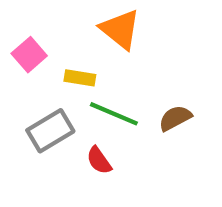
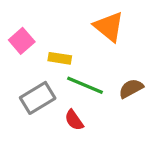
orange triangle: (120, 29) -> (109, 27), moved

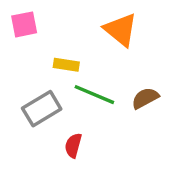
pink square: (22, 41) -> (24, 24), moved, turned 30
red semicircle: (74, 120) -> (73, 145), moved, turned 50

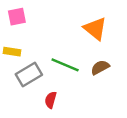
orange triangle: (121, 30) -> (95, 29), moved
yellow rectangle: (66, 65) -> (12, 52), moved

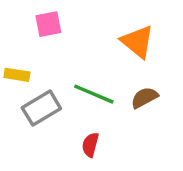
pink square: (17, 17) -> (48, 24), moved
red semicircle: (51, 100) -> (90, 145), moved

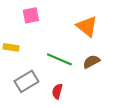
gray rectangle: (41, 108) -> (26, 81), moved

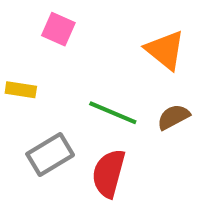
pink square: (31, 15) -> (58, 29), turned 35
red semicircle: (57, 91) -> (109, 173), size x1.6

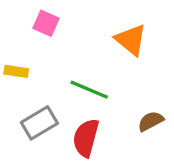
brown semicircle: (173, 117) -> (151, 121), moved

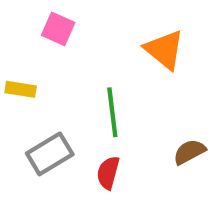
green line: (89, 90) -> (112, 112), turned 60
red semicircle: (86, 138) -> (108, 173), size x0.7

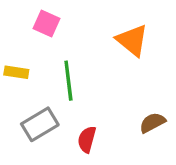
green line: (112, 112) -> (68, 81), moved

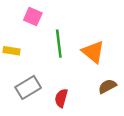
orange triangle: (132, 40) -> (93, 52), moved
green line: (68, 81) -> (59, 44), moved

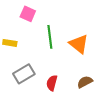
brown semicircle: (107, 86) -> (85, 82), moved

